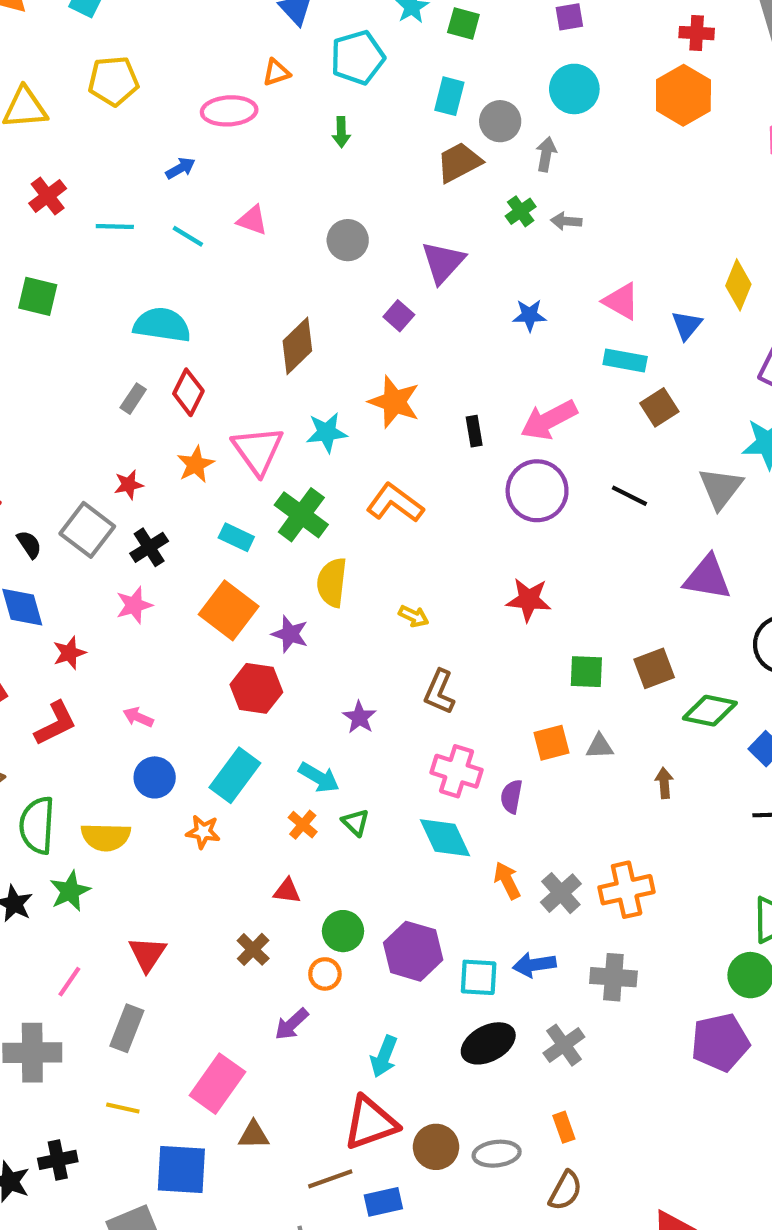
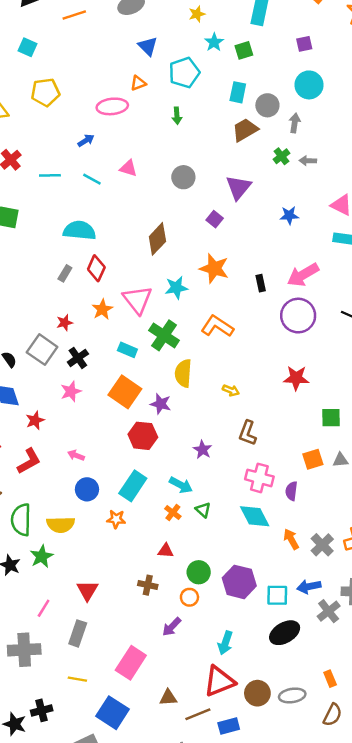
green square: (463, 24) -> (244, 50), turned -30
brown cross: (253, 949) -> (148, 585), turned -30
gray cross: (564, 1045) -> (329, 611), moved
brown triangle: (254, 1135) -> (168, 698), moved
blue square: (181, 1169) -> (112, 713), turned 32

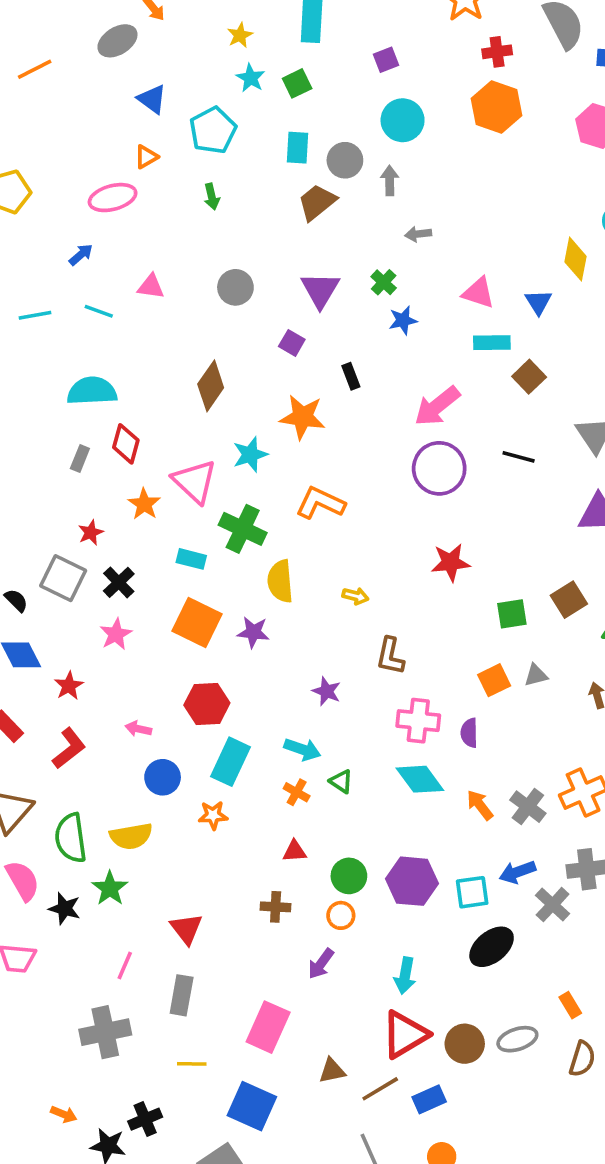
yellow star: (197, 14) -> (240, 35), moved
green cross: (281, 156) -> (384, 282), moved
black rectangle: (261, 283) -> (351, 376), moved
red hexagon: (143, 436) -> (207, 704), moved

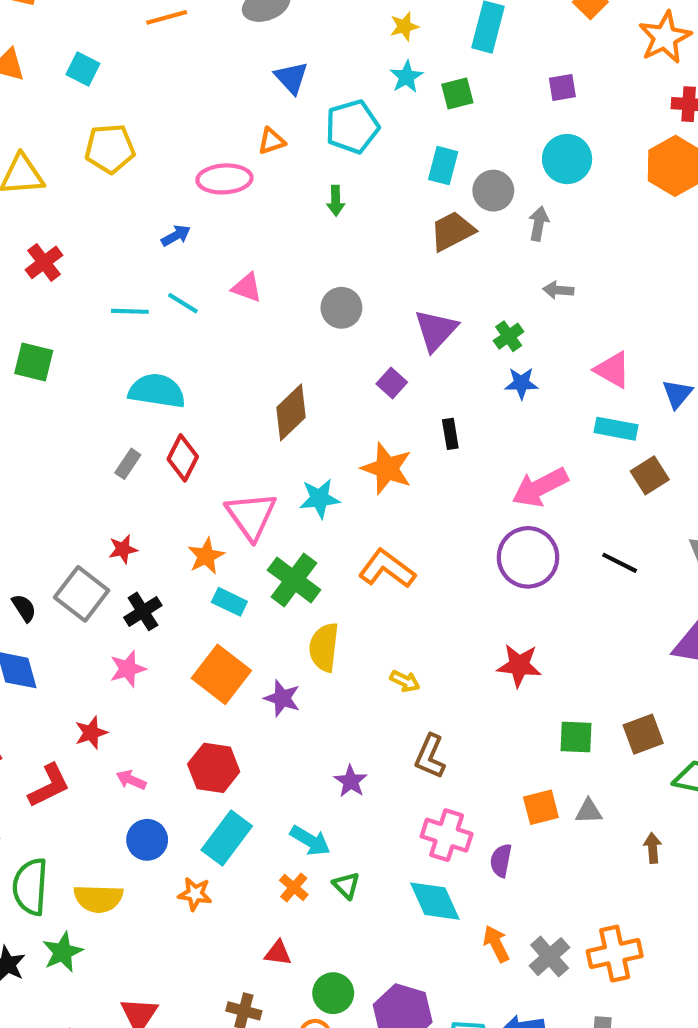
cyan line: (35, 315) -> (130, 311), moved
orange star: (144, 504) -> (206, 556), moved
red star: (69, 686) -> (91, 733), moved

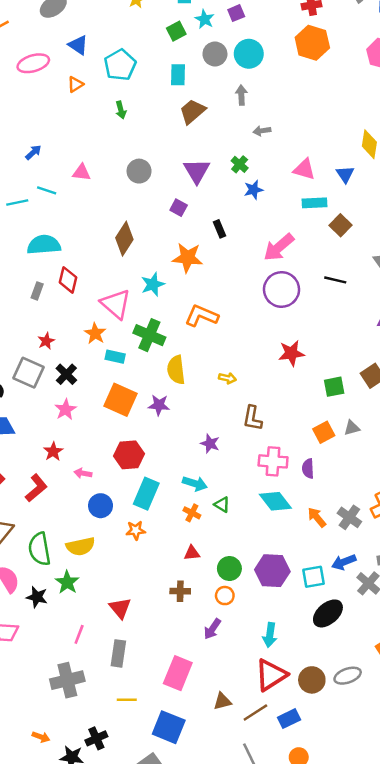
cyan star: (406, 77) -> (205, 19), moved
pink ellipse: (224, 179) -> (33, 63), moved
gray circle: (493, 191) -> (215, 54), moved

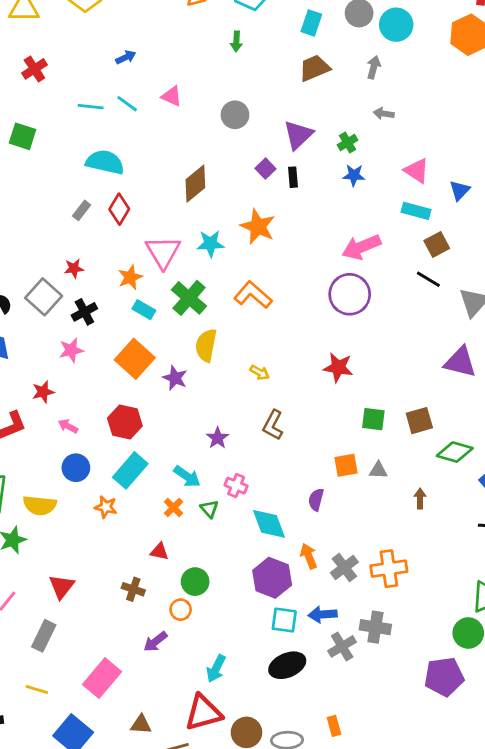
black rectangle: (219, 229) -> (293, 177), moved
black line: (335, 280) -> (428, 279), moved
pink cross: (273, 461) -> (236, 486), moved, size x0.7
purple hexagon: (272, 571) -> (272, 578), moved

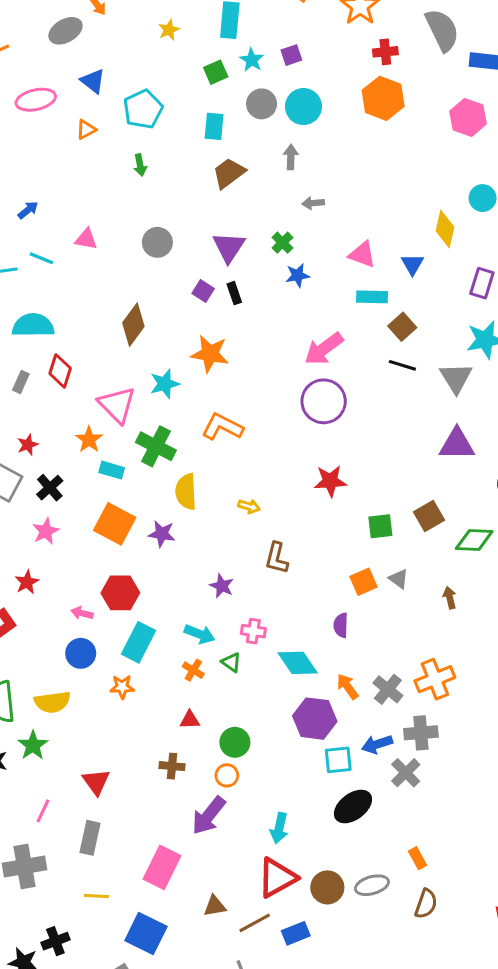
pink arrow: (68, 426) -> (82, 613), moved
gray triangle: (378, 470) -> (399, 579), turned 48
gray cross: (375, 627) -> (421, 733), moved
purple arrow: (155, 642) -> (209, 816), size x1.5

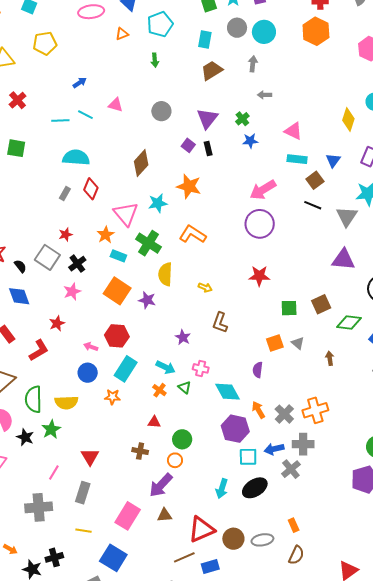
blue triangle: (412, 264) -> (333, 160), moved
cyan arrow: (279, 828) -> (222, 489), moved
brown triangle: (215, 906) -> (165, 515), moved

